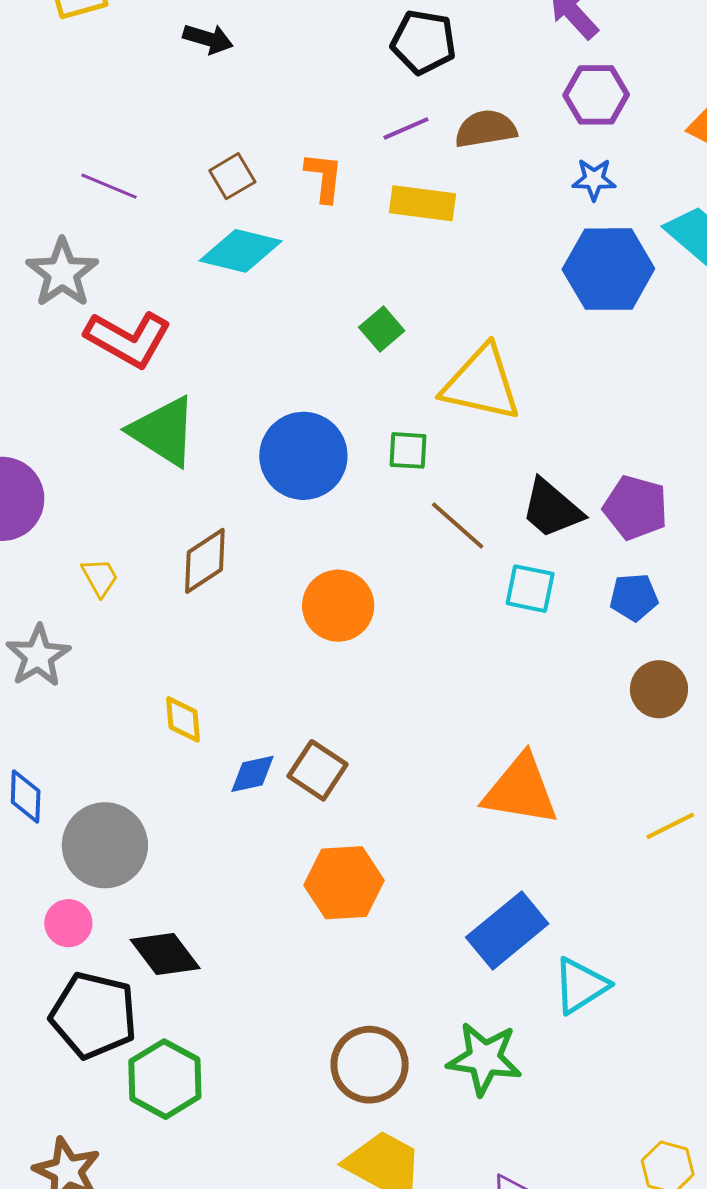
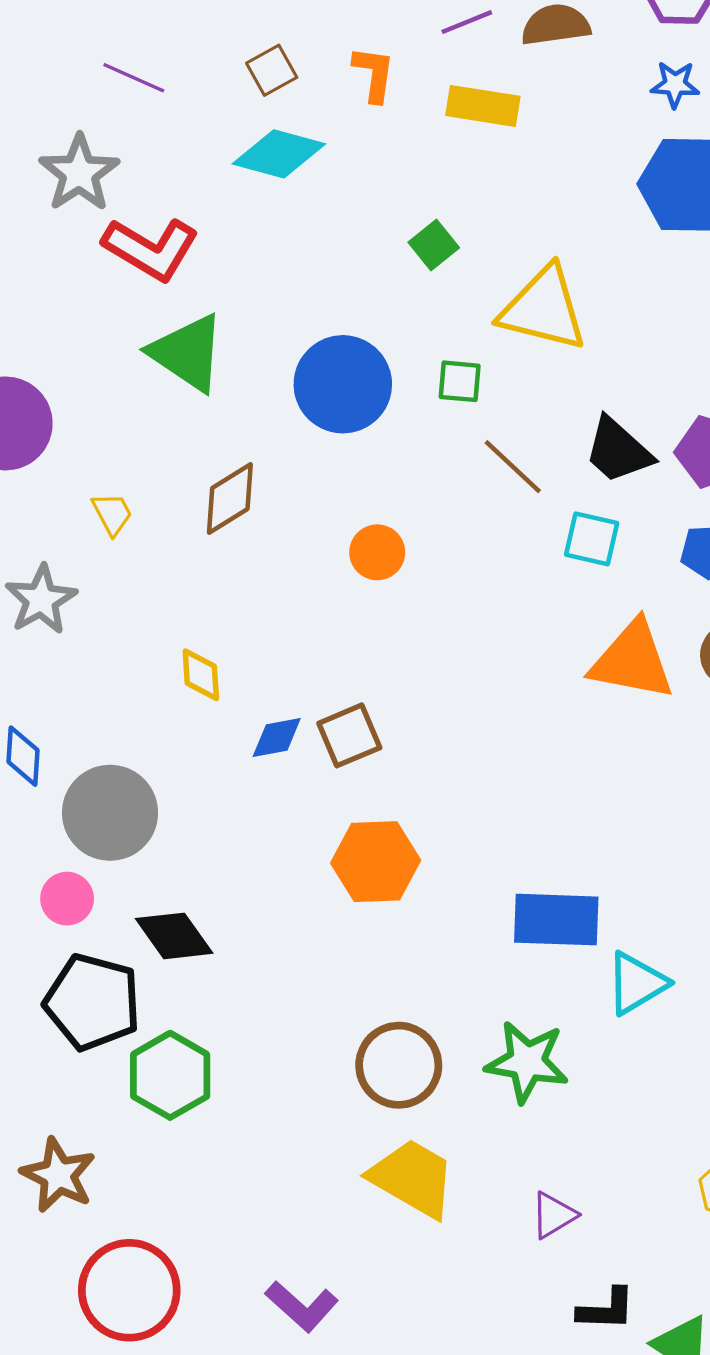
orange circle: (338, 606) -> (377, 552), size x0.7
brown square: (317, 770) -> (349, 735), turned 32
orange triangle: (521, 790) -> (632, 661), moved
blue rectangle: (507, 930) -> (556, 920), turned 40

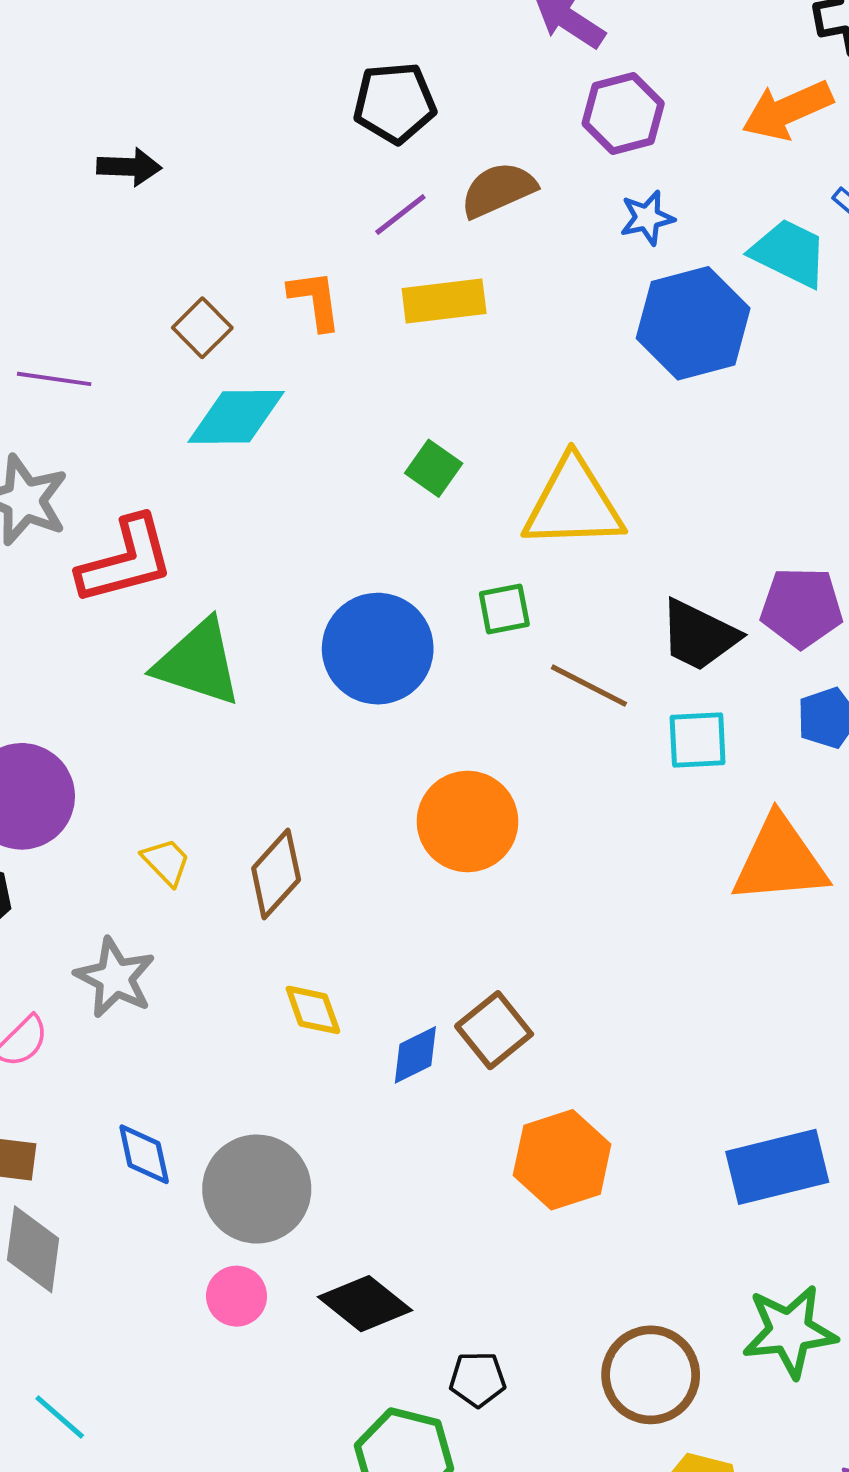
red L-shape: (151, 249) -> (126, 560), turned -30
brown diamond: (230, 499) -> (276, 874), moved
orange circle: (377, 552) -> (468, 821), size x1.6
black pentagon: (92, 1002) -> (478, 1379), moved, size x0.5

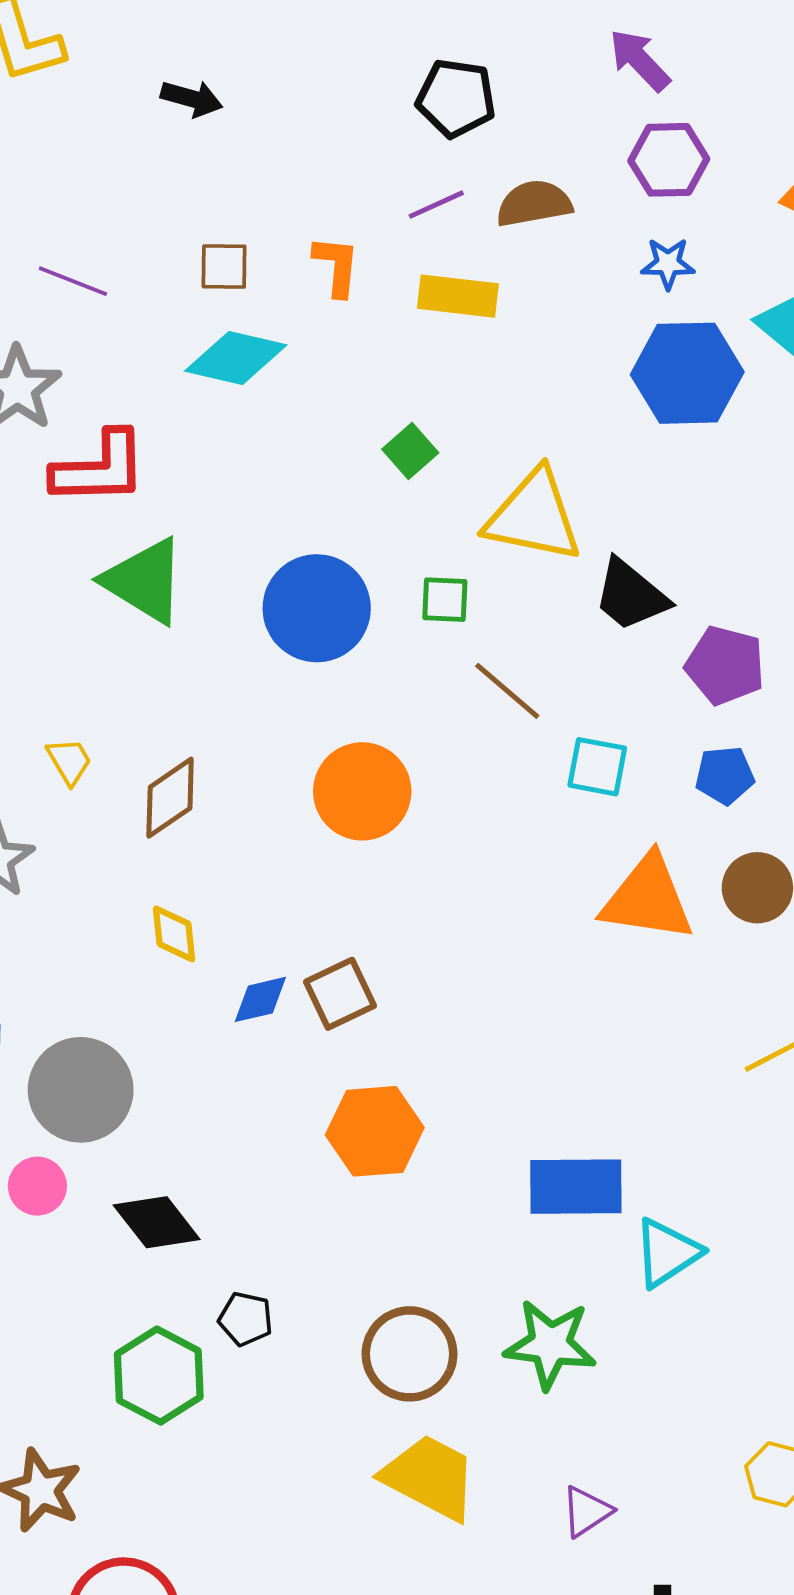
brown square: (202, 328) -> (224, 266), turned 32
black trapezoid: (699, 635) -> (631, 595), moved

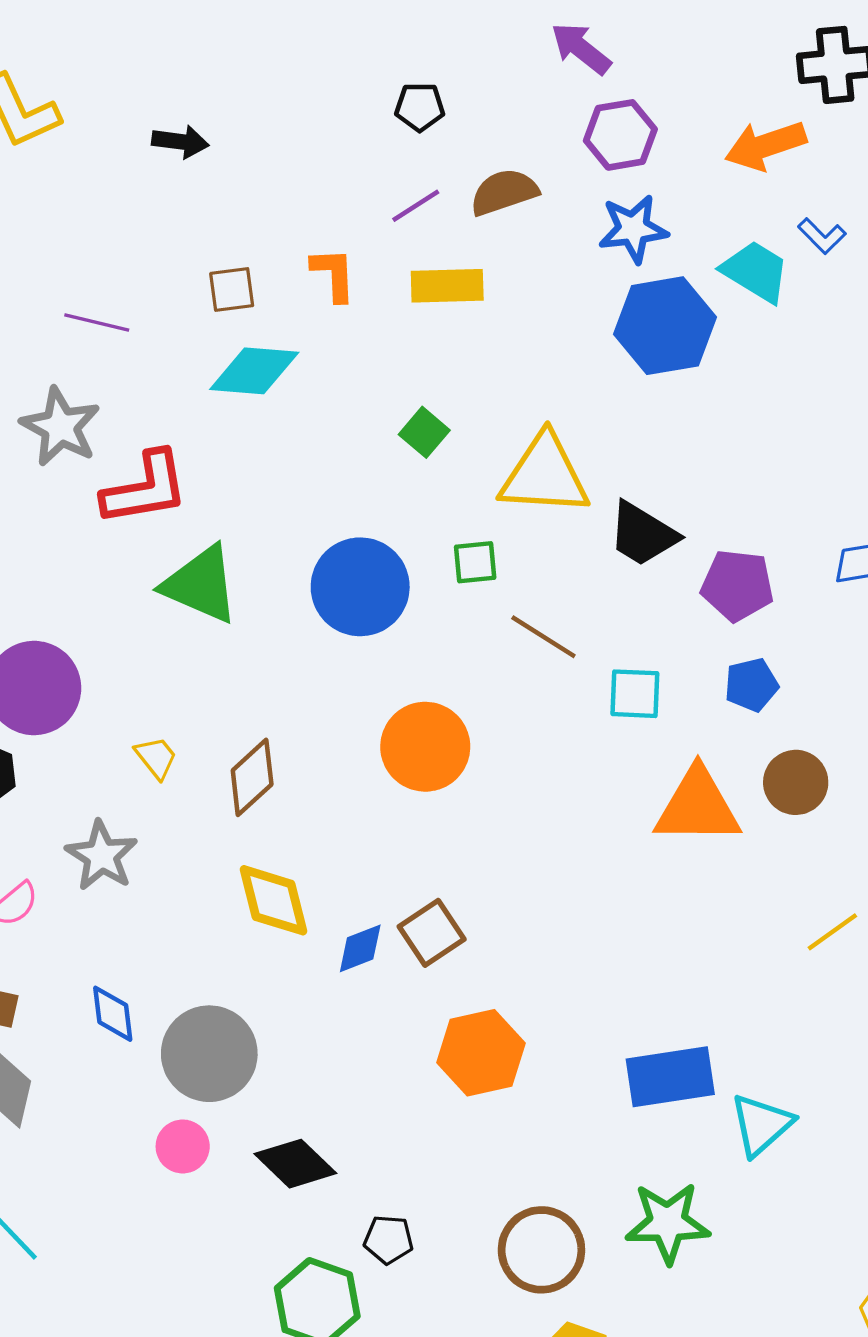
black pentagon: (456, 98) -> (420, 107), size x0.7
blue star: (668, 263) -> (633, 229), size x1.4
yellow diamond: (174, 934) -> (273, 900), size x1.5

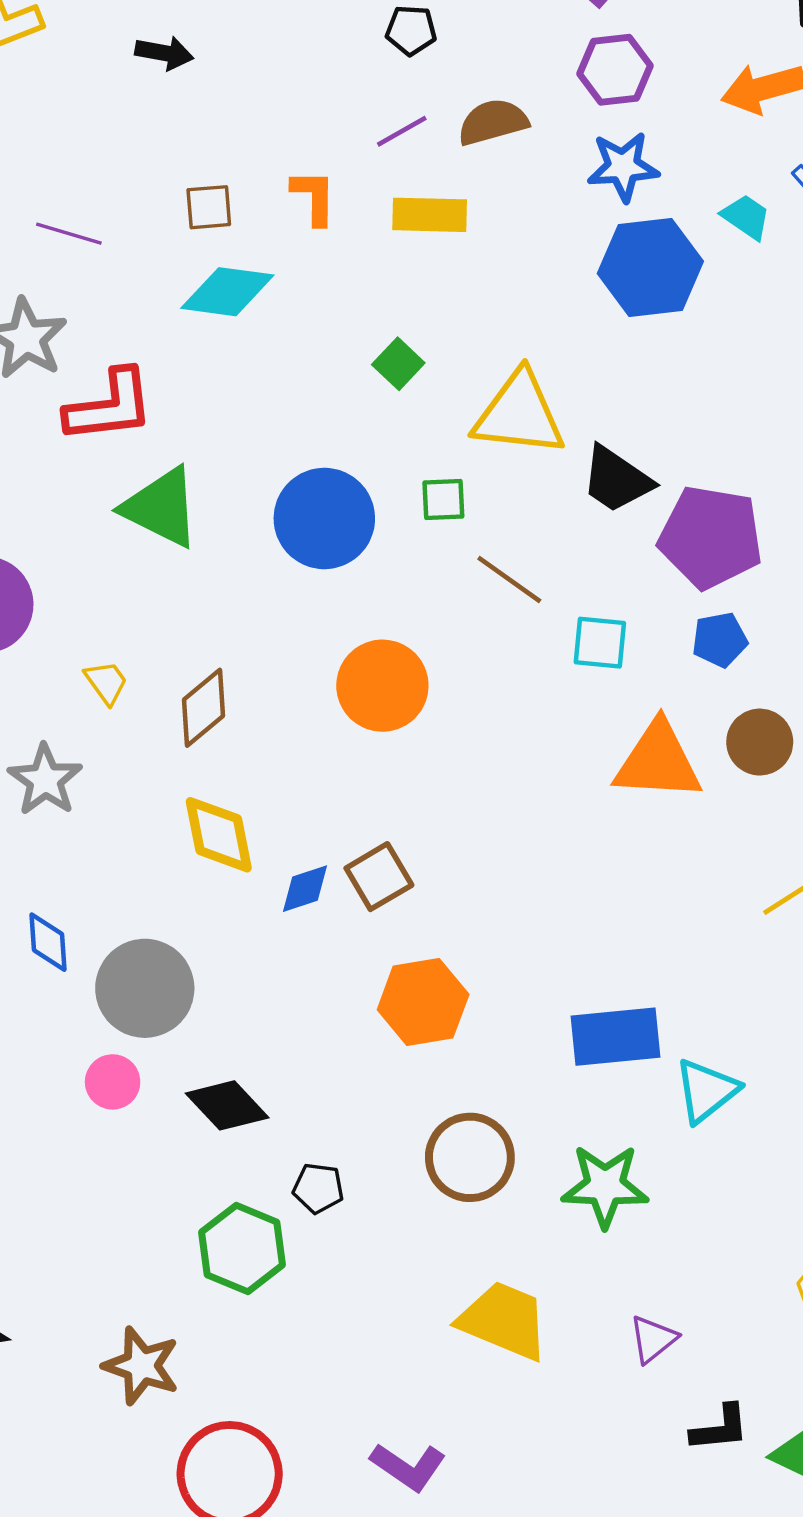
cyan trapezoid: (756, 272) -> (746, 217), size x0.7
purple pentagon: (737, 585) -> (711, 537), size x1.4
brown circle: (541, 1250) -> (470, 1157), moved

